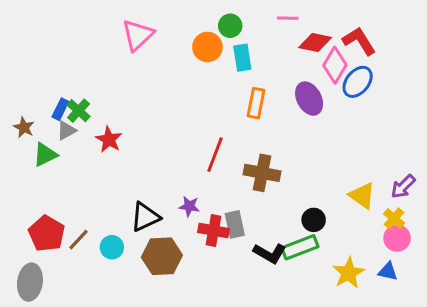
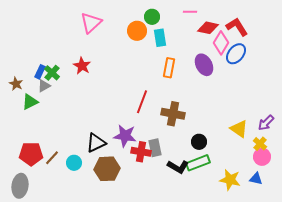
red star: (109, 140) -> (82, 66), moved
purple star: (189, 206) -> (125, 136), size x1.6
black circle: (314, 220) -> (199, 142), moved
red pentagon: (47, 234) -> (31, 154), turned -30
yellow star: (348, 273) -> (230, 180), turned -30

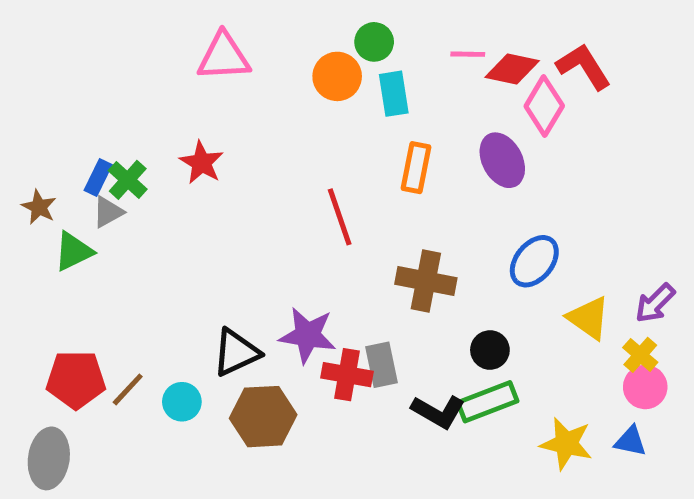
pink line: (190, 12) -> (468, 54), moved
pink triangle: (91, 23) -> (224, 57), turned 40
blue ellipse: (236, 54) -> (534, 261), moved
red line: (142, 102) -> (340, 217), moved, turned -40

